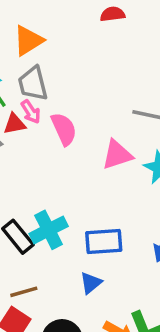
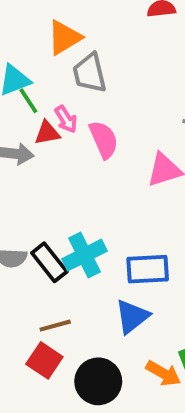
gray trapezoid: (33, 84) -> (90, 73), moved
blue triangle: (91, 283) -> (132, 316), size x1.4

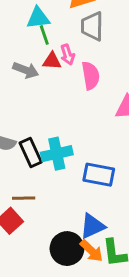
blue triangle: (132, 316) -> (92, 226), moved
black circle: (98, 381) -> (67, 249), moved

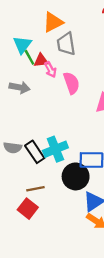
cyan triangle: (38, 18) -> (22, 45), turned -36
red triangle: (52, 61) -> (41, 60), moved
black circle: (67, 249) -> (76, 176), moved

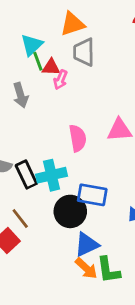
pink arrow: (50, 70) -> (61, 80), turned 42
pink semicircle: (71, 83) -> (78, 138), moved
gray arrow: (20, 87) -> (21, 95), turned 54
brown line: (35, 189) -> (20, 219), turned 54

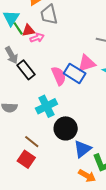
pink arrow: (61, 80) -> (37, 38), turned -120
black rectangle: (26, 174) -> (26, 70), moved
blue rectangle: (92, 195) -> (75, 73), moved, turned 35
orange arrow: (86, 268) -> (87, 176), moved

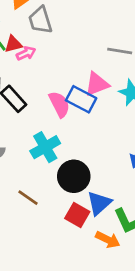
red square: (26, 159) -> (77, 215), moved

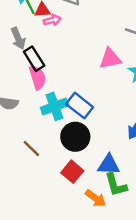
blue rectangle: (81, 99) -> (80, 106), moved
pink semicircle: (59, 104) -> (38, 77), moved
blue triangle: (99, 203) -> (109, 165), moved, turned 35

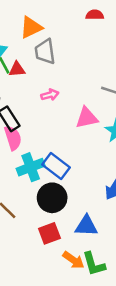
pink arrow: (52, 20) -> (50, 95), moved
red square: (72, 172) -> (49, 233), turned 30
green L-shape: (116, 185) -> (94, 264), moved

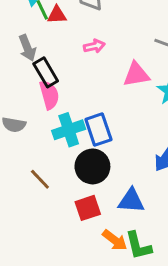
blue rectangle: (56, 166) -> (98, 130), turned 32

